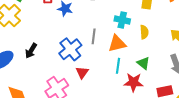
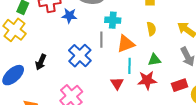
cyan cross: (122, 20) -> (113, 20), moved
green triangle: (143, 63) -> (154, 60), turned -40
red triangle: (82, 73) -> (117, 83), moved

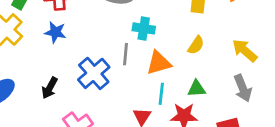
blue star: (69, 16) -> (55, 32), moved
yellow semicircle: (151, 29) -> (196, 45), turned 40
black arrow: (41, 62) -> (50, 88), moved

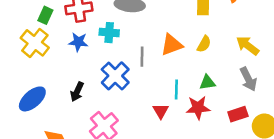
cyan cross: (144, 28) -> (109, 33), moved
orange triangle: (159, 63) -> (172, 45), moved

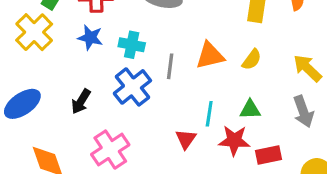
cyan cross: (109, 33) -> (132, 45), moved
red rectangle: (238, 114) -> (268, 155), moved

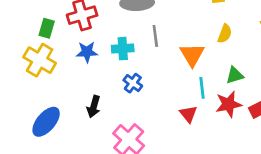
orange triangle: (210, 56) -> (192, 55), moved, turned -32
gray line: (170, 66) -> (155, 36), moved
blue cross: (132, 87) -> (133, 83), size x0.6

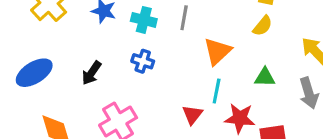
yellow semicircle: (225, 34) -> (263, 26), moved
green triangle: (235, 75) -> (265, 77), moved
blue cross: (133, 83) -> (143, 61), turned -36

